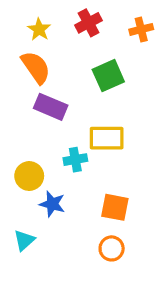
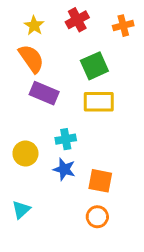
yellow rectangle: (107, 138) -> (99, 102), moved
blue star: (52, 204) -> (64, 169), moved

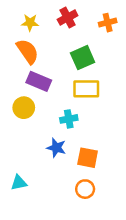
yellow star: (34, 26) -> (30, 23), turned -30
cyan cross: (66, 139) -> (69, 119), moved
yellow circle: (25, 154) -> (24, 108), moved
cyan triangle: (21, 210) -> (19, 183), turned 30

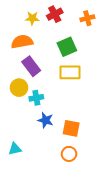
yellow star: (30, 23) -> (32, 18), moved
orange semicircle: (27, 51) -> (22, 42), turned -65
purple rectangle: (39, 81) -> (31, 66), turned 30
cyan cross: (69, 119) -> (36, 98), moved

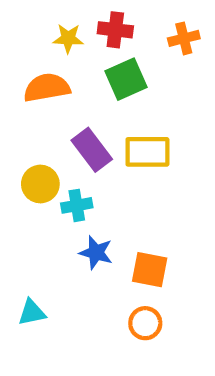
red cross: (55, 14) -> (115, 30), turned 35
green square: (67, 47) -> (126, 79), moved
purple rectangle: (31, 66) -> (92, 150), moved

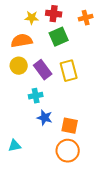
yellow rectangle: (147, 152) -> (69, 71), turned 75
yellow circle: (40, 184) -> (19, 66), moved
orange circle: (145, 323) -> (68, 151), size x1.5

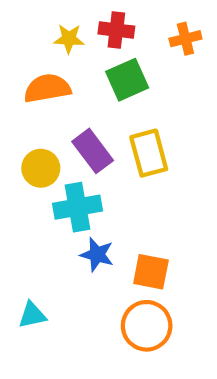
yellow circle: (19, 66) -> (41, 168), moved
cyan cross: (36, 96) -> (78, 207), size x1.5

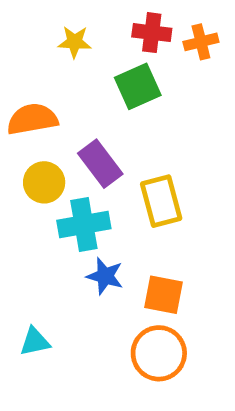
red cross: (116, 30) -> (152, 33), moved
orange semicircle: (47, 88) -> (32, 119), moved
yellow rectangle: (149, 153) -> (161, 201), moved

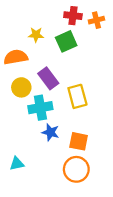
yellow star: (75, 42) -> (36, 35), moved

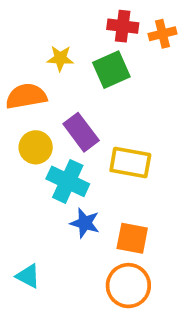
yellow rectangle: (77, 96) -> (130, 162), turned -65
cyan cross: (40, 108) -> (68, 181), turned 35
cyan triangle: (17, 164) -> (28, 276), turned 40

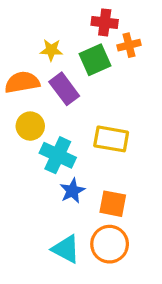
orange cross: (162, 34) -> (129, 45), moved
purple rectangle: (81, 132) -> (64, 89), moved
blue star: (85, 223) -> (72, 191), turned 30
cyan triangle: (28, 276) -> (66, 249), moved, size x1.4

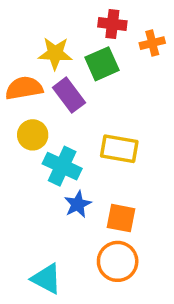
orange cross: (129, 45) -> (152, 43), moved
yellow star: (51, 50) -> (55, 53), size x1.4
cyan triangle: (66, 249) -> (47, 279), moved

